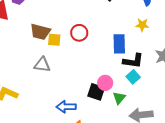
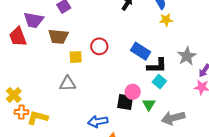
yellow star: (142, 25) -> (166, 20), moved
brown trapezoid: (40, 32) -> (58, 37), moved
blue rectangle: (119, 44) -> (141, 51), turned -48

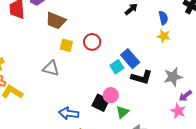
cyan square: (159, 82) -> (117, 67), moved

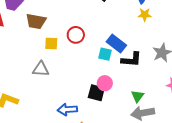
cyan square: (117, 67) -> (105, 54), turned -32
green triangle: (122, 112) -> (138, 96), moved

